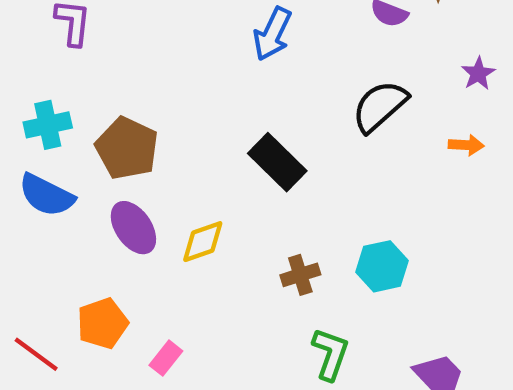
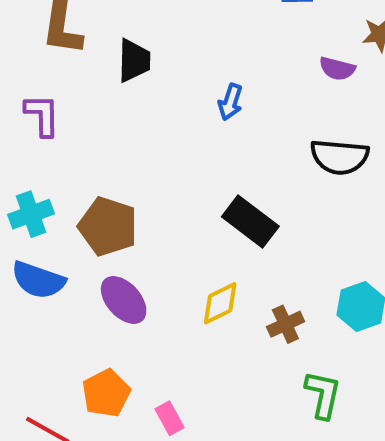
blue arrow: (272, 34) -> (230, 102), size x0.7
black semicircle: (380, 106) -> (340, 157), turned -126
yellow diamond: (203, 242) -> (220, 303), moved
pink rectangle: (166, 358) -> (170, 418), turned -60

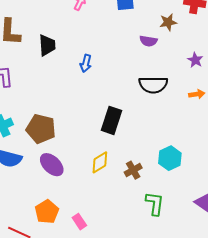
blue arrow: (230, 102) -> (86, 63), moved
black rectangle: (250, 221) -> (111, 120), turned 76

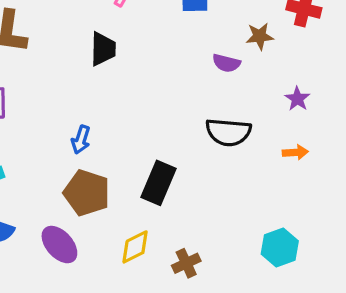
black trapezoid: (47, 45) -> (103, 49), moved
blue arrow: (86, 63) -> (81, 140), moved
brown pentagon: (41, 129) -> (87, 193), moved
cyan hexagon: (170, 158) -> (280, 248), moved

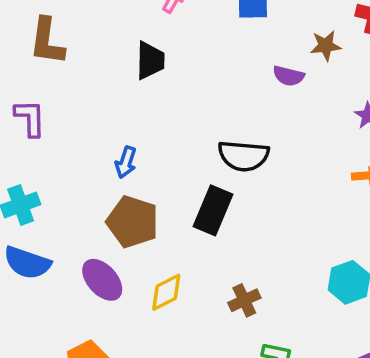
black semicircle: (228, 132) -> (244, 156), moved
yellow diamond: (135, 247) -> (166, 292), moved

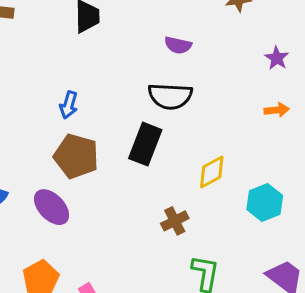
purple semicircle: (289, 76) -> (178, 45), moved
yellow diamond: (166, 292) -> (212, 172), moved

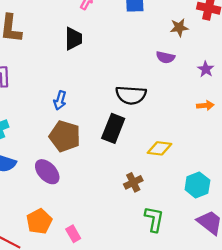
purple semicircle: (178, 45) -> (165, 57), moved
yellow diamond: (212, 172) -> (159, 148), turned 35
cyan hexagon: (265, 203) -> (197, 185), moved

